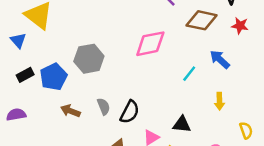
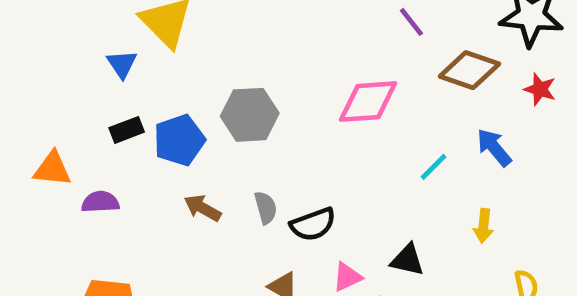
black semicircle: (130, 112) -> (313, 224), turned 35

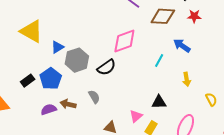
blue triangle: (122, 64) -> (57, 47), moved, turned 48
purple semicircle: (100, 202) -> (49, 109), moved
black semicircle: (313, 224) -> (106, 67), moved

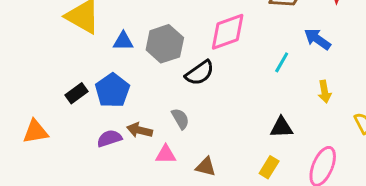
blue triangle: (57, 47) -> (123, 41), turned 32
gray hexagon: (77, 60) -> (165, 44), moved
pink triangle: (136, 116) -> (166, 154), moved, turned 40

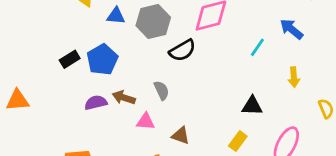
orange triangle: (35, 132) -> (18, 100), moved

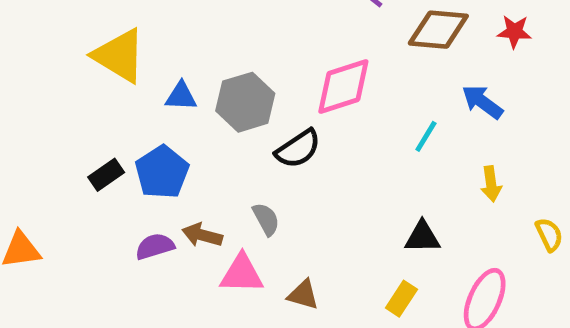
pink triangle: (145, 121) -> (242, 274), size x1.4

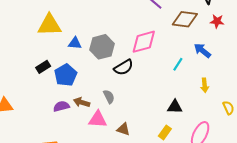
yellow triangle: (119, 56) -> (49, 25), turned -35
black rectangle: (106, 175) -> (43, 67), moved

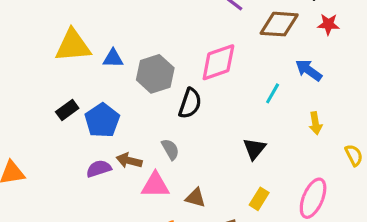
blue triangle: (75, 43) -> (113, 58), moved
black semicircle: (124, 67) -> (190, 103), turned -36
black triangle: (175, 107) -> (254, 149), moved, turned -49

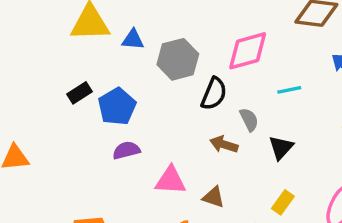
cyan line: (273, 93) -> (289, 90), moved, turned 45
gray semicircle: (170, 149) -> (249, 120), moved
brown arrow: (129, 161) -> (224, 144), moved
purple semicircle: (99, 169) -> (126, 150), moved

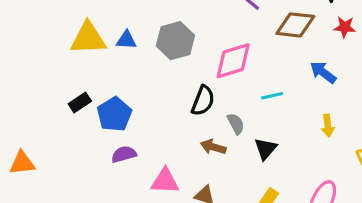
blue triangle: (133, 40) -> (126, 40), moved
gray hexagon: (178, 59) -> (175, 41), moved

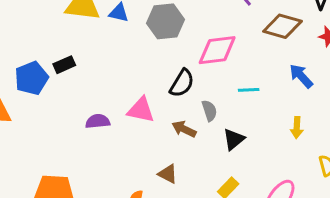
blue pentagon: (114, 114) -> (31, 78), moved
pink triangle: (165, 181) -> (141, 110), moved

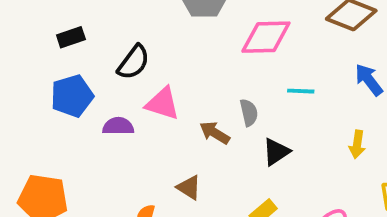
blue pentagon: (31, 78) -> (72, 96), moved
black semicircle: (182, 83) -> (134, 62), moved
purple semicircle: (98, 121) -> (118, 126), moved

